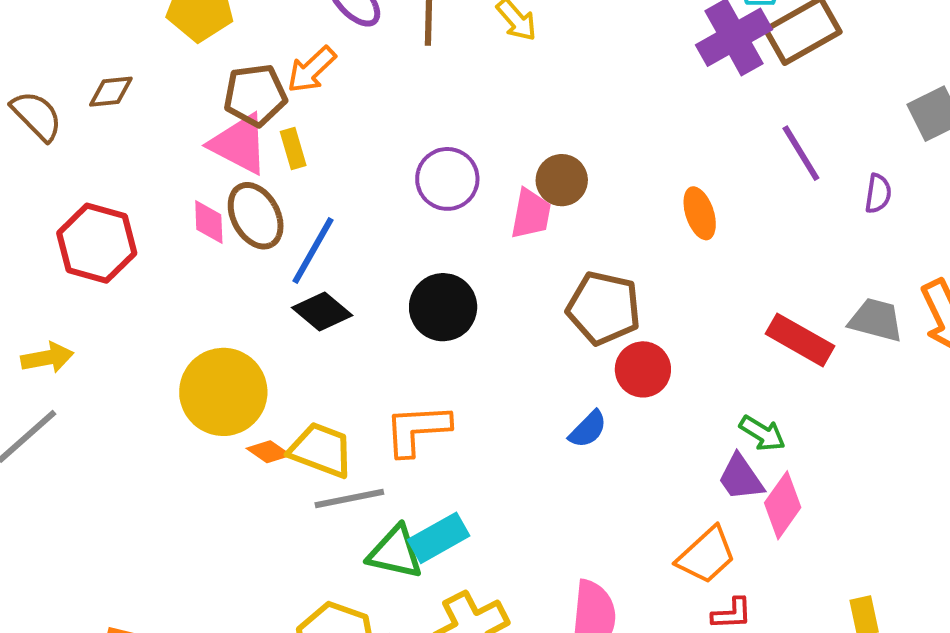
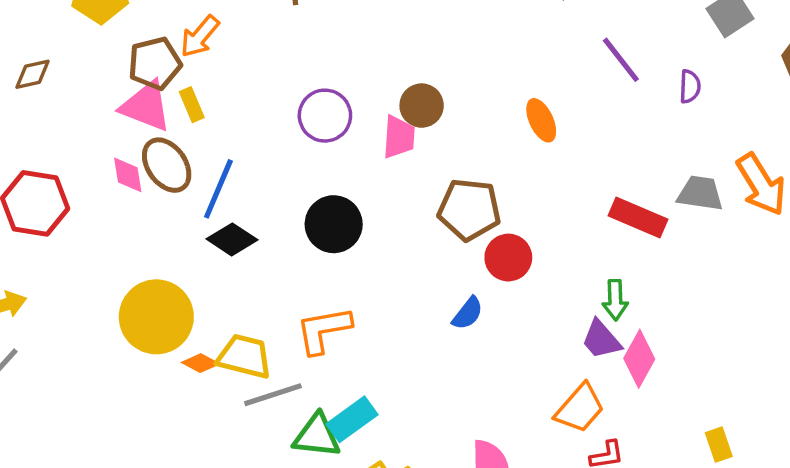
green arrow: (762, 433) -> (615, 300), turned 63

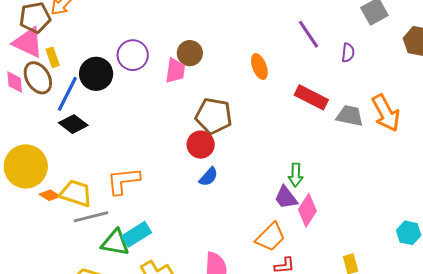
yellow rectangle: (192, 105) -> (53, 57), moved
red rectangle: (638, 217) -> (311, 97), moved
black circle: (334, 224) -> (96, 74), moved
red circle: (508, 258) -> (201, 145), moved

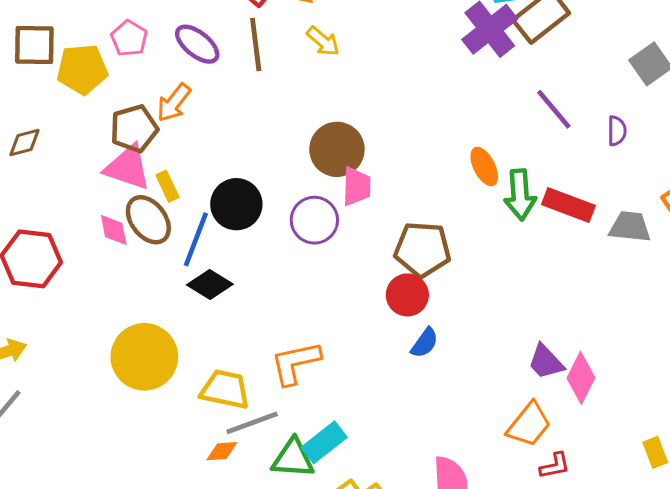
brown circle: (190, 53) -> (337, 149), moved, size x1.4
purple circle: (133, 55) -> (314, 220), moved
green arrow: (296, 175) -> (520, 195), moved, size x1.4
orange diamond: (50, 195) -> (222, 451), moved, turned -30

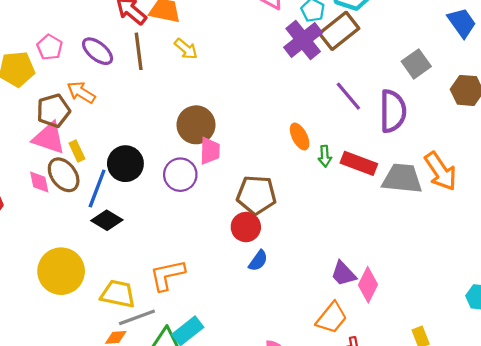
orange arrow: (174, 103) -> (81, 92), turned 84
purple semicircle: (617, 131) -> (393, 111), size x2.0
green arrow: (520, 195) -> (325, 156), size x0.6
gray trapezoid: (630, 227) -> (402, 179), size x1.4

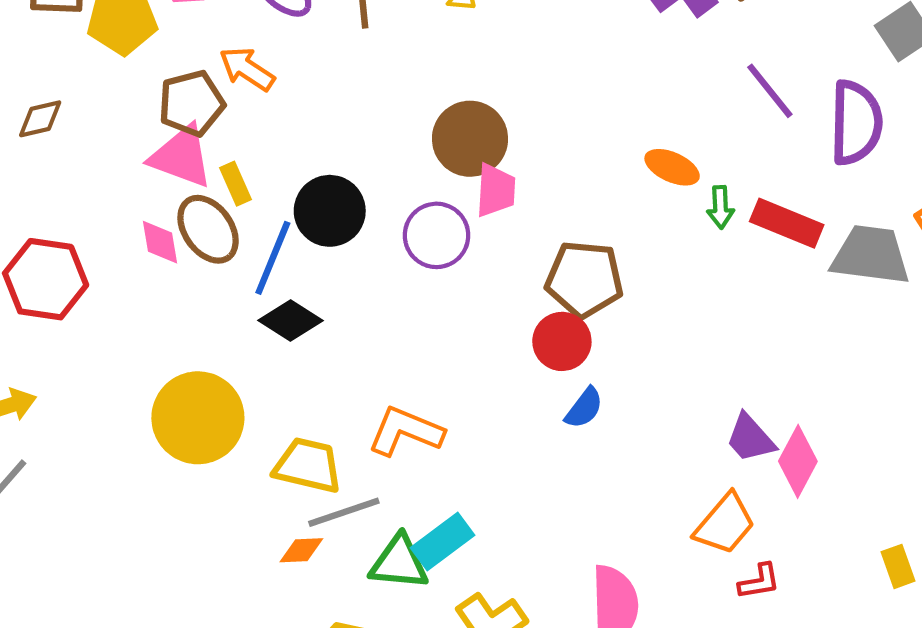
orange ellipse: (300, 137) -> (672, 167), turned -40
orange L-shape: (167, 275) -> (406, 431), turned 33

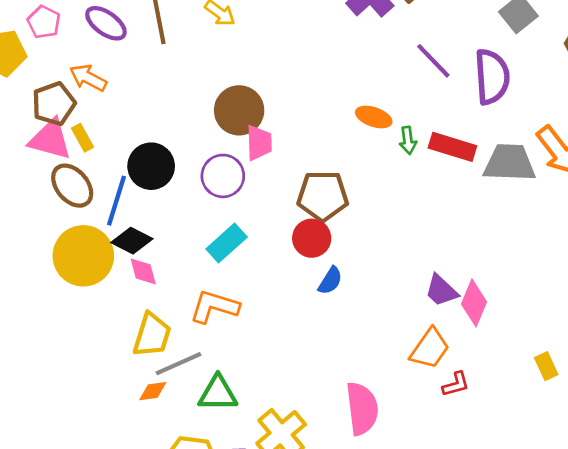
yellow rectangle: (235, 184) -> (82, 138), moved
pink diamond: (160, 242) -> (143, 271), moved
yellow circle: (198, 418) -> (83, 256), moved
yellow trapezoid: (308, 465) -> (152, 335), turned 99
cyan rectangle: (443, 541) -> (227, 243), moved

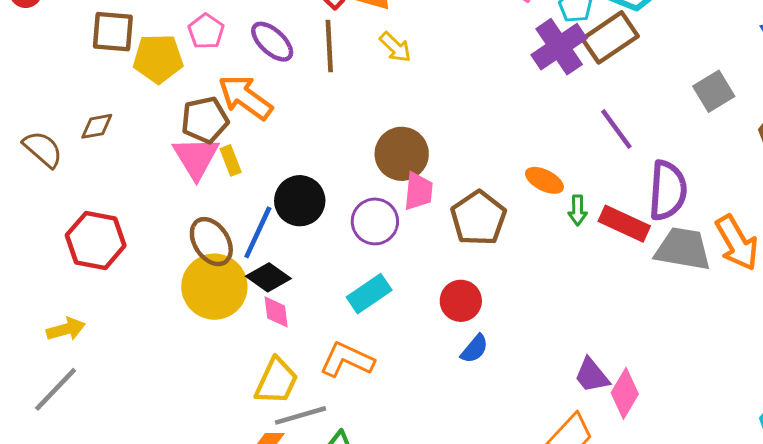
purple semicircle: (492, 77) -> (668, 190), moved
orange arrow: (88, 78) -> (245, 97), size x1.4
pink triangle: (50, 139) -> (196, 158), turned 36
brown ellipse: (72, 186) -> (211, 242), moved
brown pentagon: (323, 196) -> (479, 218), moved, turned 30

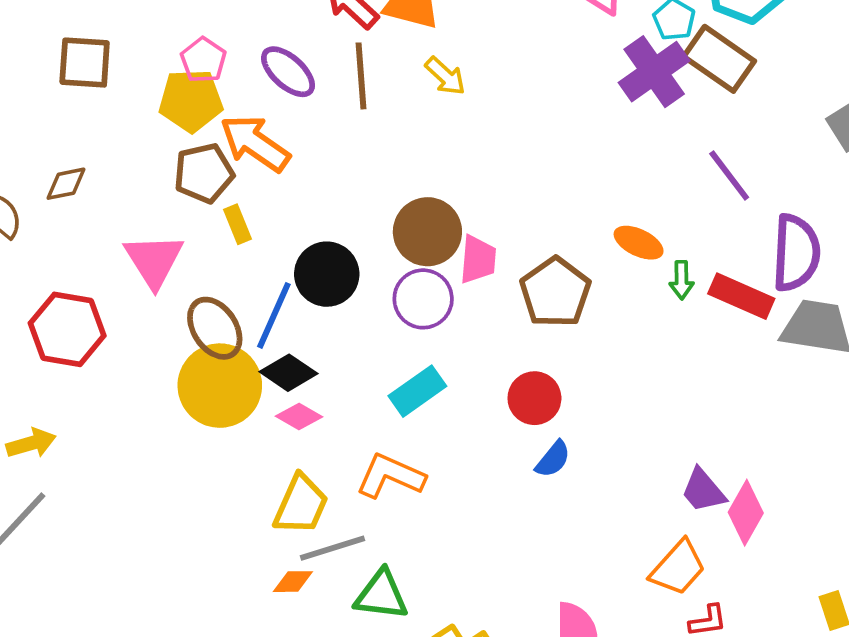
brown rectangle: (610, 37) -> (719, 59), turned 70
yellow pentagon: (158, 59) -> (191, 101), moved
brown circle: (402, 154) -> (427, 232), moved
pink triangle: (196, 158) -> (154, 260), moved
pink diamond: (276, 312) -> (299, 417), turned -52

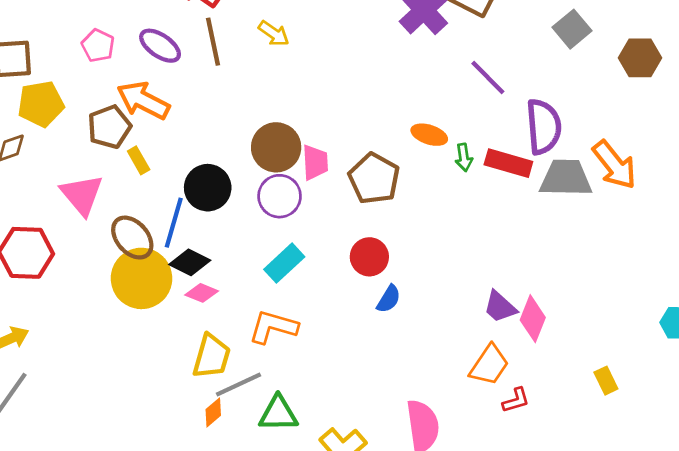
yellow pentagon: (191, 101) -> (41, 104), moved
orange diamond: (293, 582) -> (213, 412), turned -32

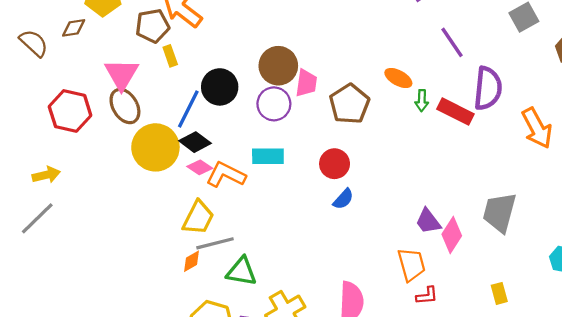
gray trapezoid: (566, 178) -> (499, 212), moved, turned -87
brown ellipse: (132, 238) -> (125, 106), moved
cyan rectangle: (284, 263) -> (268, 156), turned 32
orange L-shape: (273, 327) -> (226, 175), moved
orange trapezoid: (489, 365) -> (411, 265), turned -60

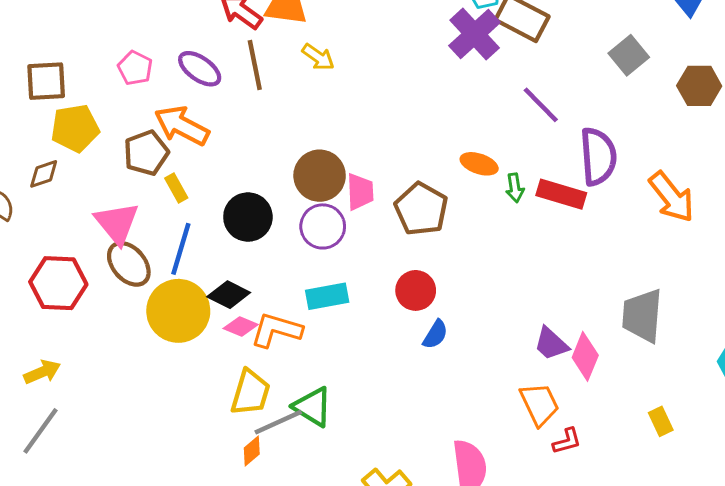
blue line: (188, 109) -> (181, 249), moved
green triangle: (242, 272) -> (313, 407), moved, turned 32

